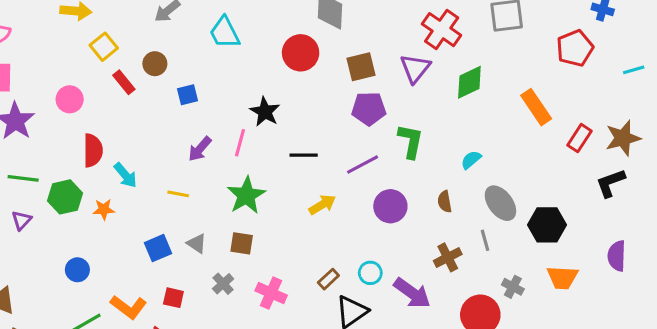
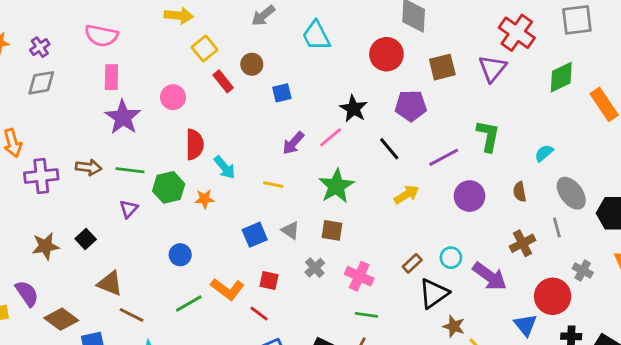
green diamond: (469, 82) -> (561, 77), moved
purple pentagon: (369, 109) -> (411, 106), moved
pink line: (240, 143) -> (331, 137), turned 35
black line: (304, 155) -> (389, 149), turned 50

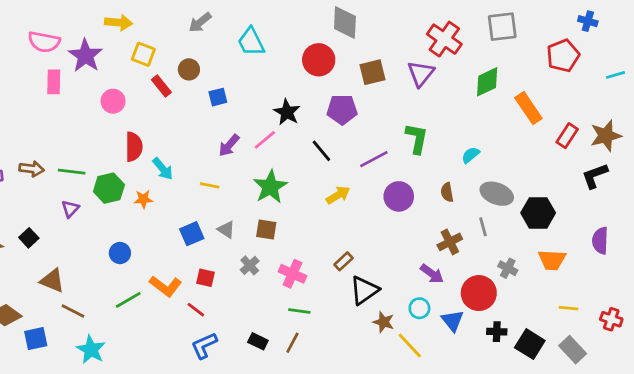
yellow square: (205, 48) -> (143, 54), turned -30
purple star: (123, 117) -> (85, 56), moved
gray ellipse: (571, 193) -> (497, 194), turned -32
cyan circle: (451, 258) -> (419, 308), moved
purple arrow: (490, 276) -> (432, 274), moved, size x0.7

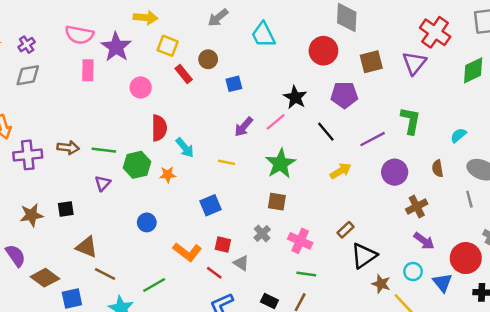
gray triangle: (226, 230) -> (241, 263), moved
black square: (29, 238) -> (66, 209), turned 35
brown cross: (450, 242) -> (417, 206), moved
green line: (128, 300) -> (154, 285), moved

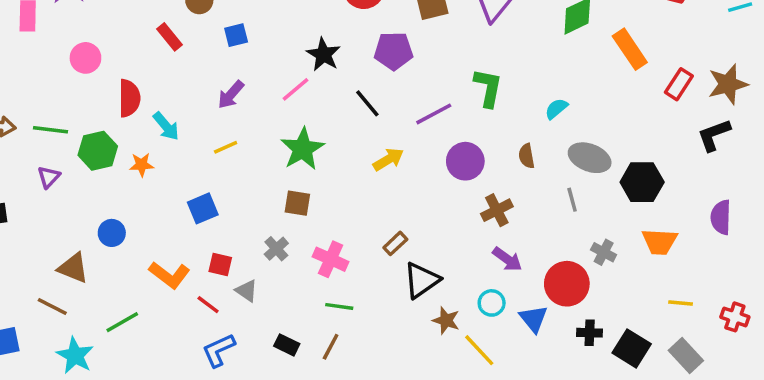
red rectangle: (184, 74) -> (170, 37), moved
pink circle: (141, 87) -> (85, 58), moved
purple arrow: (244, 127) -> (231, 95), moved
yellow line: (227, 162) -> (226, 147), turned -35
brown triangle: (87, 247) -> (73, 268), moved

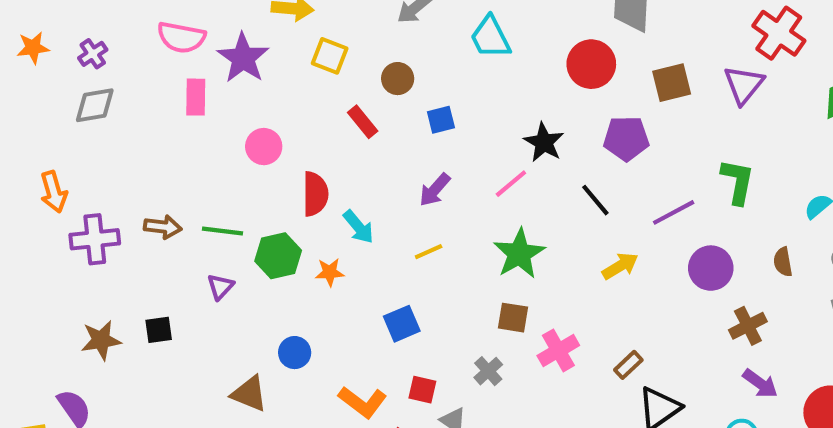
pink cross: (331, 259) -> (558, 350), moved, turned 36

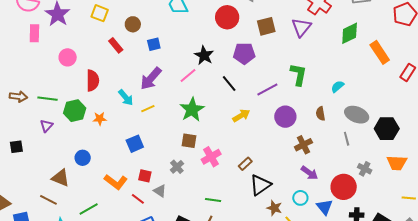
purple arrow: (435, 190) -> (151, 78), size x1.4
cyan arrow: (358, 227) -> (126, 98), moved

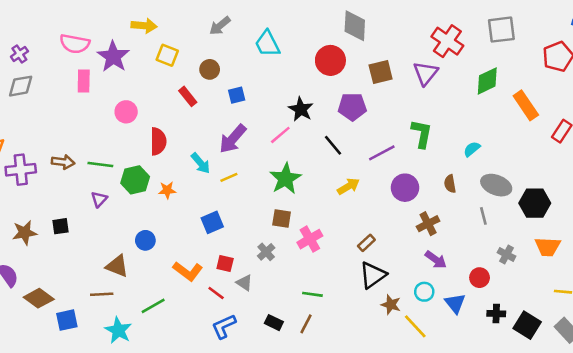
brown rectangle: (245, 164) -> (366, 243), moved
red circle: (344, 187) -> (480, 278), size x0.6
brown line: (48, 200) -> (102, 294), turned -30

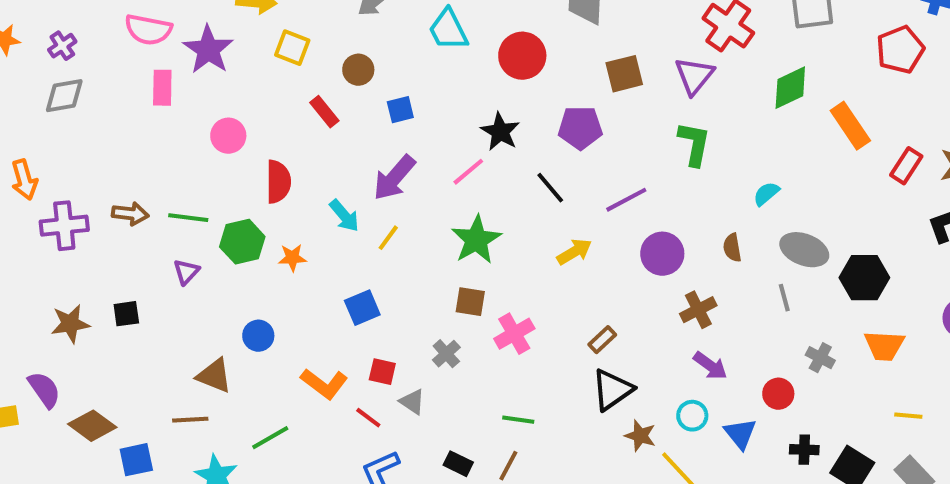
red circle: (330, 60) -> (522, 56), moved
green L-shape: (422, 134) -> (694, 144), moved
yellow line: (229, 177) -> (388, 238), turned -30

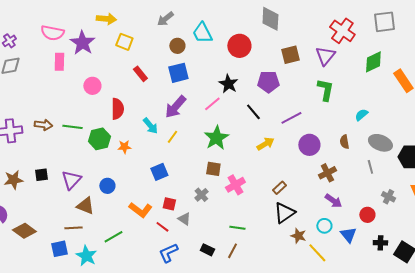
brown circle: (358, 70) -> (177, 46), moved
blue square: (400, 110) -> (178, 73), size x1.5
purple triangle: (186, 272) -> (71, 180), moved, size x1.5
blue square: (136, 460) -> (59, 249), moved

